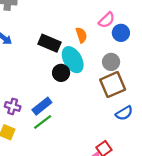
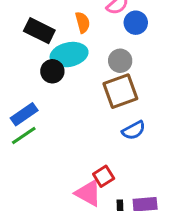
cyan ellipse: (73, 60) -> (69, 55), turned -75

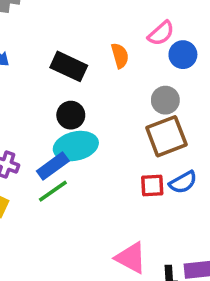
cyan ellipse: (69, 55) -> (76, 146), moved
black circle: (52, 71) -> (71, 115), moved
red square: (104, 176) -> (152, 186), moved, turned 30

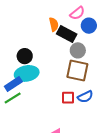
black rectangle: (69, 66) -> (67, 34), moved
brown square: (166, 136) -> (77, 71), turned 30

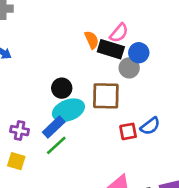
pink semicircle: (77, 13) -> (119, 33), moved
blue circle: (89, 26) -> (139, 53), moved
brown square: (77, 71) -> (106, 96), moved

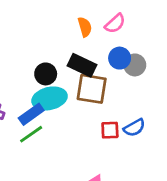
black rectangle: (111, 49) -> (82, 65), moved
blue circle: (139, 53) -> (120, 58), moved
gray circle: (129, 68) -> (135, 65), moved

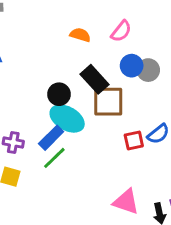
orange semicircle: (85, 27) -> (80, 35), moved, turned -48
black rectangle: (82, 65) -> (94, 79), turned 32
cyan ellipse: (50, 98) -> (67, 119), turned 52

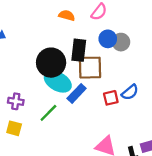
black rectangle: (94, 79) -> (79, 50), turned 50
black circle: (59, 94) -> (51, 63), size x1.6
blue rectangle: (51, 138) -> (77, 93), moved

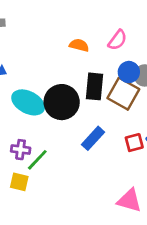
brown square: (90, 68) -> (123, 94), moved, turned 32
cyan ellipse: (58, 82) -> (28, 102), moved
green line: (48, 113) -> (37, 160), moved

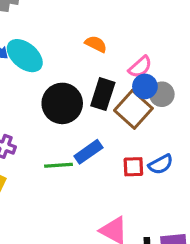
pink semicircle: (118, 40) -> (140, 67), moved
cyan ellipse: (28, 102) -> (25, 56), moved
green line: (37, 160) -> (59, 165), moved, turned 30

